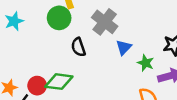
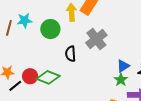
green circle: (59, 18) -> (50, 29), moved
blue triangle: (124, 47) -> (123, 66), moved

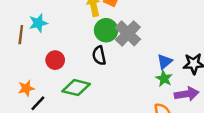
green circle: (50, 29) -> (106, 30), moved
red circle: (30, 76) -> (55, 60), moved

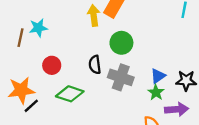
green circle: (106, 30) -> (121, 43), moved
gray cross: (128, 33) -> (121, 77), moved, turned -30
orange star: (26, 88) -> (21, 90), size x1.6

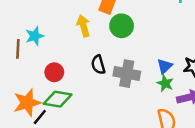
yellow arrow: (94, 15) -> (83, 26), moved
green circle: (121, 43) -> (122, 26), moved
green diamond: (70, 94) -> (58, 99), moved

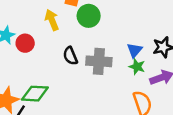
red circle: (54, 72) -> (25, 43), moved

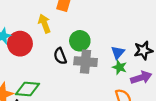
green circle: (89, 16) -> (80, 41), moved
red circle: (25, 43) -> (20, 44), size x1.5

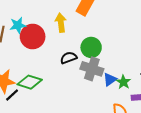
blue triangle: (118, 52) -> (110, 79), moved
black semicircle: (60, 56) -> (69, 58), turned 77

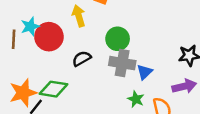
black semicircle: (69, 58) -> (82, 59), moved
green star: (123, 82) -> (136, 99), moved

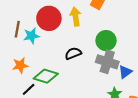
cyan star: (30, 26) -> (31, 36), moved
red circle: (49, 37) -> (49, 18), moved
orange star: (23, 93) -> (20, 65), moved, size x0.7

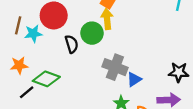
yellow arrow: (75, 17) -> (107, 19), moved
green circle: (106, 41) -> (92, 33), moved
black semicircle: (73, 53) -> (72, 44), moved, turned 91

